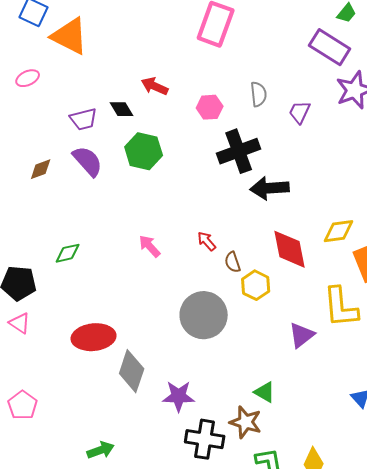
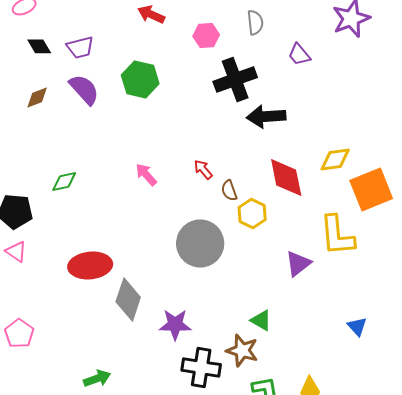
black diamond: (122, 109) -> (39, 46), moved
purple trapezoid: (300, 112) -> (299, 54), moved, turned -65

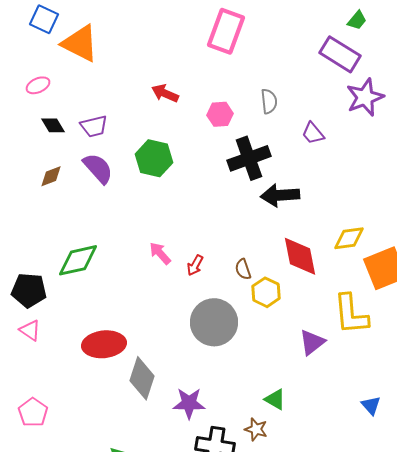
red arrow: (203, 169) -> (195, 265), moved, turned -110
green diamond: (64, 181) -> (78, 260), size x1.6
brown star: (242, 350) -> (256, 429), size x0.7

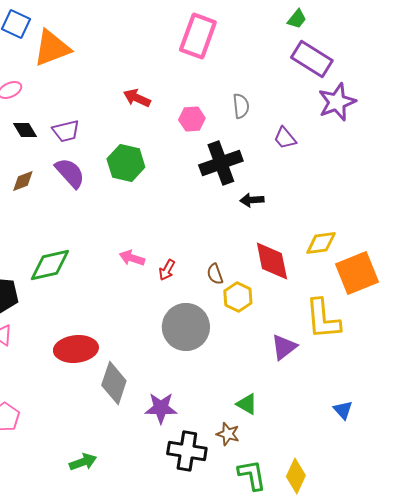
green trapezoid: (357, 20) -> (297, 19), moved
orange triangle: (80, 43) -> (52, 48), turned -48
black arrow: (280, 195) -> (252, 200), size x0.6
pink arrow: (160, 253) -> (132, 258), turned -30

